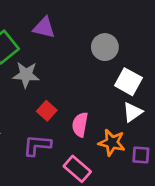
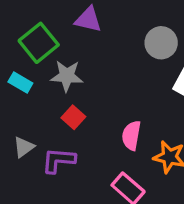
red square: (47, 111) -> (73, 117), moved
purple L-shape: (37, 145) -> (58, 160), moved

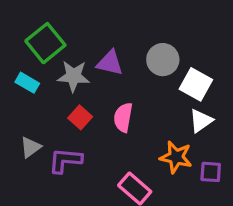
purple triangle: (88, 20) -> (110, 63), moved
gray circle: (161, 43) -> (163, 60), moved
pink semicircle: (131, 135) -> (123, 117), moved

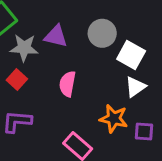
red square: (80, 117) -> (17, 80), moved

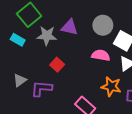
red square: (17, 80) -> (57, 65), moved
pink semicircle: (67, 84) -> (101, 55), moved, turned 90

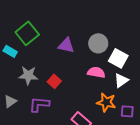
gray star: (47, 36) -> (28, 75), moved
cyan rectangle: (18, 40) -> (10, 51), moved
gray triangle: (20, 80) -> (10, 101), moved

